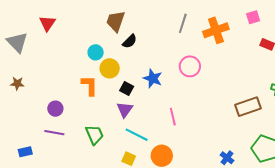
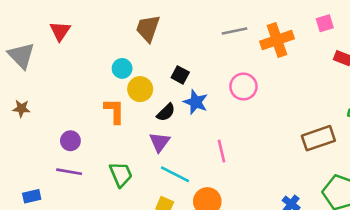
gray line: (183, 23) -> (234, 31), turned 60
black semicircle: (130, 41) -> (166, 112), moved
black square: (127, 88) -> (180, 75), moved

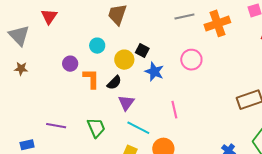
yellow circle: (140, 89) -> (124, 60), moved
brown star: (21, 108) -> (21, 69), moved
black semicircle: (166, 112) -> (114, 83), moved
purple circle: (70, 141) -> (70, 64), moved

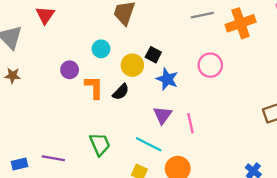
purple triangle: (126, 103) -> (163, 115), moved
purple line: (56, 126) -> (53, 158), moved

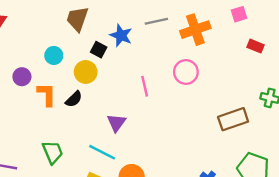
black square: (153, 55) -> (99, 50), moved
pink circle: (210, 65) -> (186, 72), moved
blue star: (167, 79) -> (121, 35), moved
pink line: (191, 123) -> (145, 86), moved

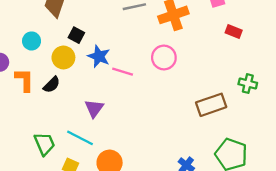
blue star: (121, 35) -> (99, 56), moved
pink line: (145, 86) -> (123, 72), turned -60
green trapezoid: (53, 152) -> (45, 144), moved

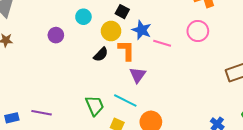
orange L-shape: (24, 80) -> (126, 50), moved

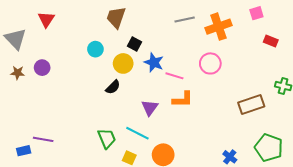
purple circle: (56, 35) -> (42, 68), moved
orange L-shape: (126, 50) -> (183, 99), moved, turned 90
purple line: (42, 113) -> (43, 139), moved

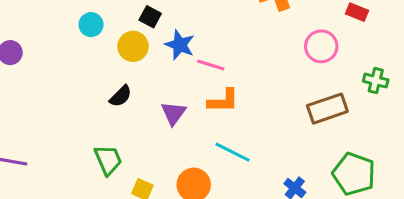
pink circle: (210, 63) -> (321, 46), moved
black semicircle: (113, 87) -> (121, 96), moved
cyan line: (137, 133) -> (233, 152), moved

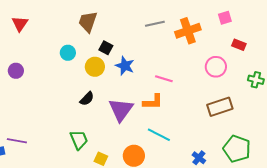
pink line: (211, 65) -> (164, 79), moved
green cross: (376, 81) -> (256, 80), moved
purple triangle: (173, 113) -> (121, 110), size x1.5

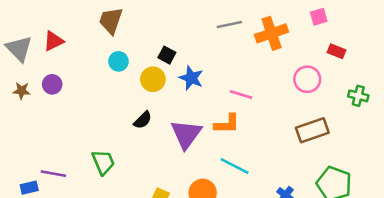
brown trapezoid: (88, 22) -> (111, 21), moved
red triangle: (20, 24) -> (53, 41), moved, turned 30
green trapezoid: (79, 140) -> (103, 162), moved

